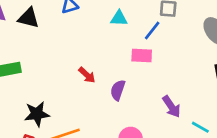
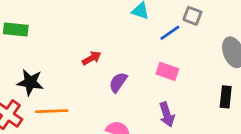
pink rectangle: (142, 56) -> (167, 71), moved
red arrow: (87, 75) -> (92, 58), turned -90

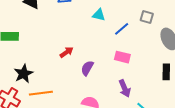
gray square: (192, 16) -> (147, 17), moved
black star: (30, 82) -> (24, 74), turned -30

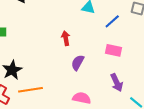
red arrow: (67, 52) -> (66, 38), moved, turned -64

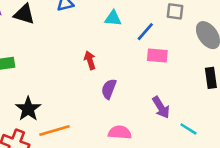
pink rectangle: (113, 50) -> (157, 56), moved

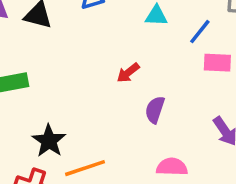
red arrow: (90, 60) -> (128, 73), turned -108

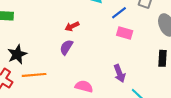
purple semicircle: (155, 110) -> (66, 47), moved

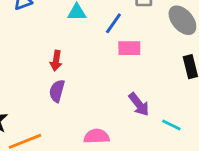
red arrow: (72, 26) -> (56, 61), turned -40

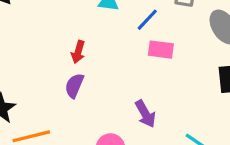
purple arrow: (139, 104) -> (145, 114), moved

